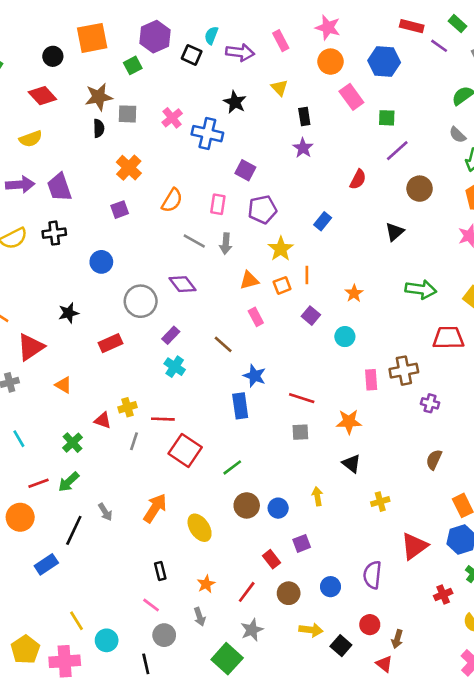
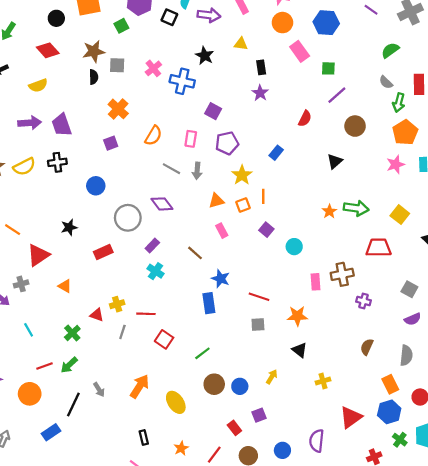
yellow triangle: (279, 88) -> (241, 44), turned -40
orange star: (354, 293) -> (329, 211), moved
red square: (185, 450) -> (164, 339), size x0.7
yellow arrow: (317, 496) -> (272, 377), turned 40

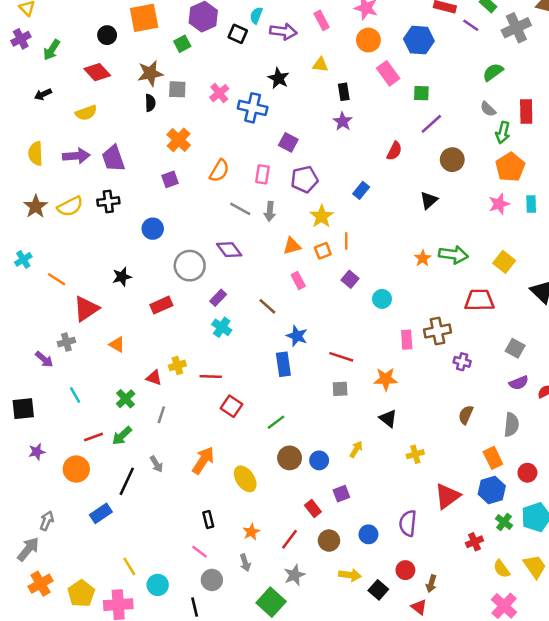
gray line: (122, 332) -> (161, 415), moved

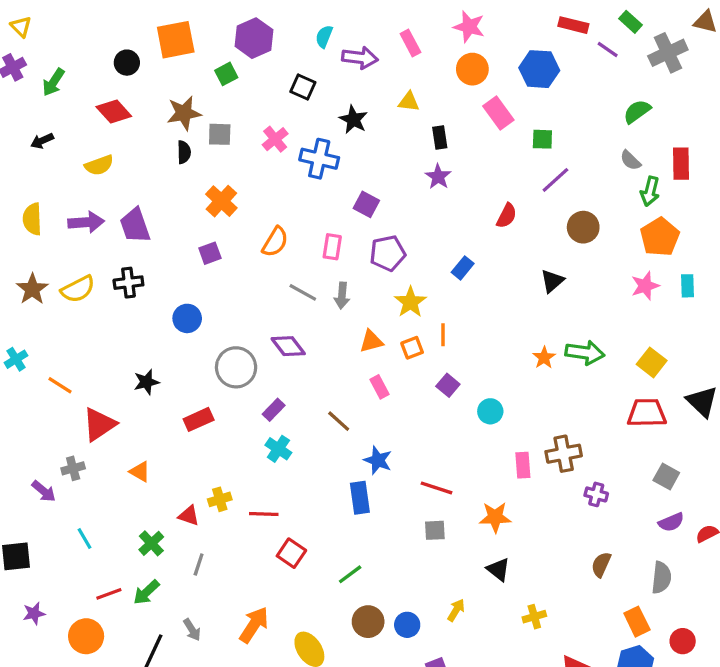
black square: (238, 34) -> (303, 87), moved
red trapezoid: (479, 300) -> (647, 413), moved

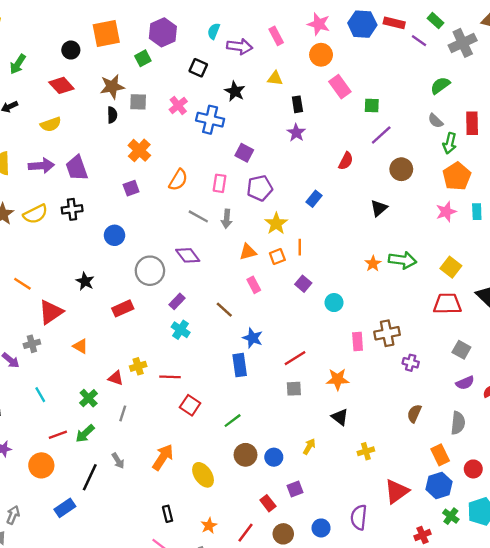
blue hexagon: (539, 69) -> (362, 24), moved
black star: (146, 382) -> (85, 281), turned -30
red line: (437, 488) -> (295, 358), turned -50

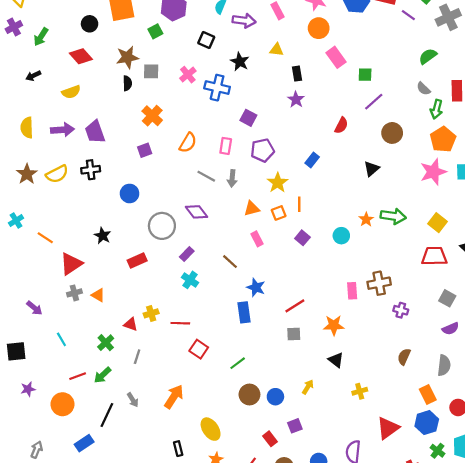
pink star: (446, 212) -> (433, 172), size x1.4
cyan circle: (334, 303) -> (341, 236), moved
gray cross: (32, 344) -> (74, 293), moved
yellow ellipse: (203, 475) -> (211, 429), moved

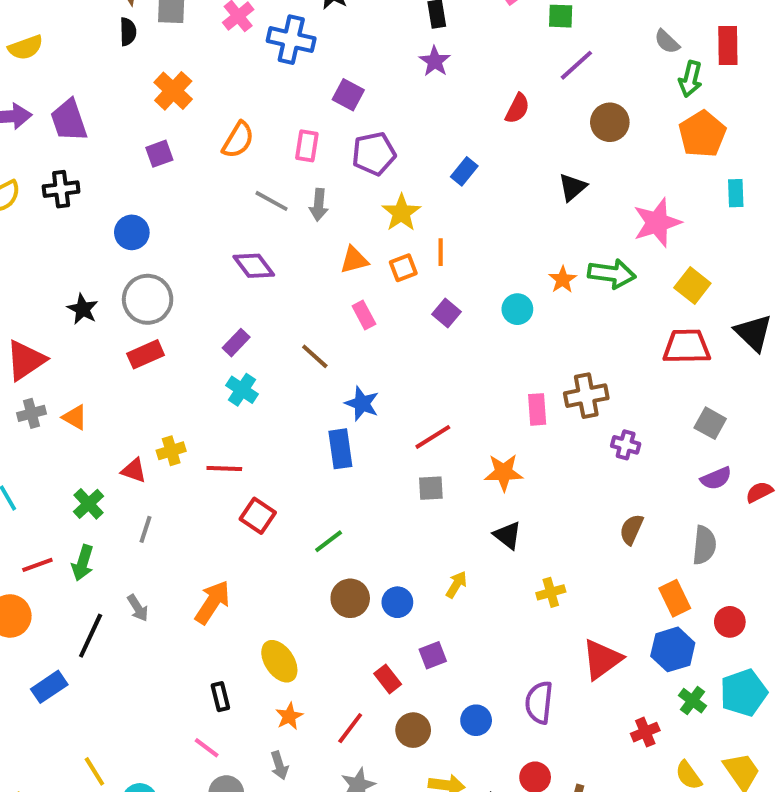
pink star: (433, 172) -> (657, 223), moved
gray circle: (162, 226) -> (148, 299), moved
green arrow: (102, 375) -> (83, 563), turned -30

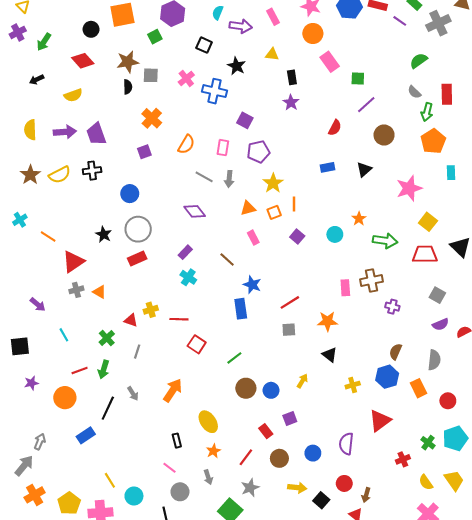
blue rectangle: (464, 171) -> (328, 167), moved, turned 40
green arrow: (612, 274) -> (385, 241), moved
blue hexagon: (673, 649) -> (387, 377), moved

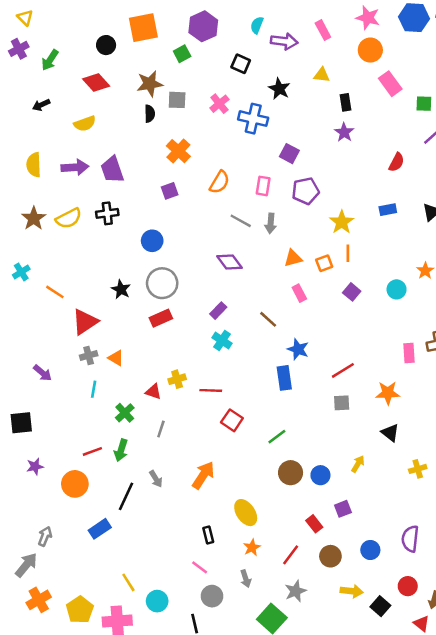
yellow star: (273, 183) -> (342, 222), moved
cyan line: (64, 335) -> (94, 389), moved, turned 40

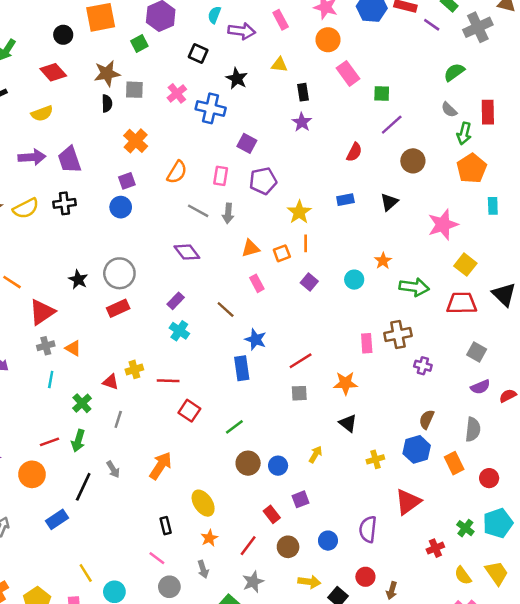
blue circle: (152, 241) -> (121, 207), moved

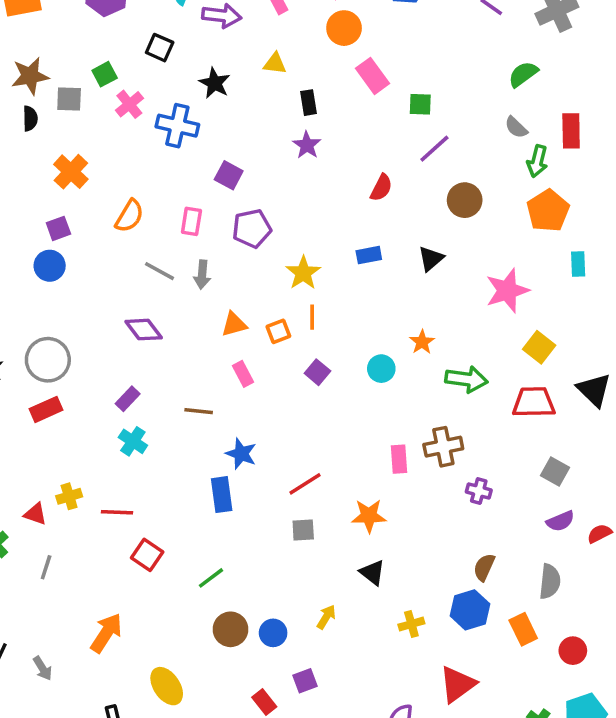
green square: (139, 43) -> (105, 74), moved
brown line: (226, 310) -> (199, 411), turned -36
gray arrow: (113, 469) -> (42, 668), moved

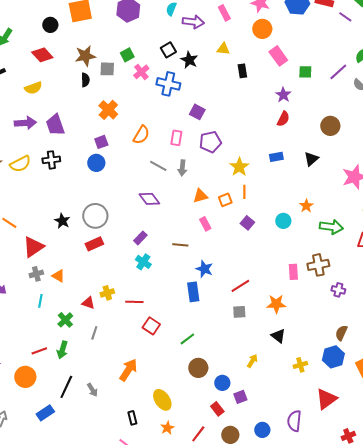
black square: (160, 48) -> (168, 50), moved, turned 35
purple star: (307, 145) -> (283, 95), moved
purple line: (434, 149) -> (338, 72), moved
blue circle: (273, 633) -> (222, 383), moved

